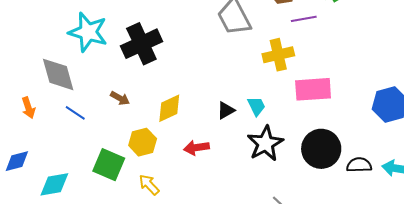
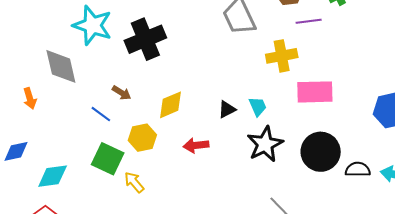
blue line: (75, 113) -> (101, 114), moved
yellow arrow: (149, 185) -> (134, 182), moved

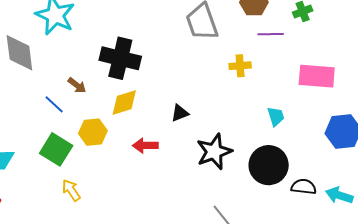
black cross: (145, 39) -> (120, 58), moved, turned 30
yellow cross: (282, 56) -> (240, 66), size x0.7
pink rectangle: (315, 92) -> (317, 76), moved
cyan trapezoid: (258, 106) -> (276, 116), moved
yellow arrow: (134, 182) -> (71, 190), moved

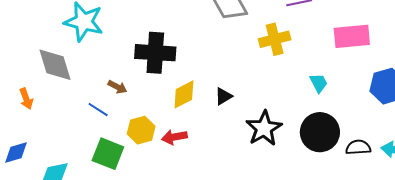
yellow cross: (240, 66) -> (275, 39), size x1.4
yellow diamond: (124, 103) -> (184, 94), moved
red arrow: (145, 146) -> (174, 137), moved

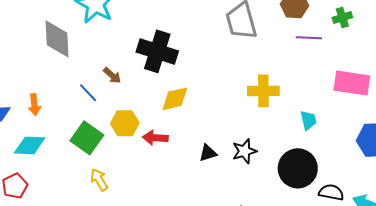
yellow cross: (275, 39) -> (263, 91), moved
black triangle: (223, 96) -> (208, 153), moved
orange arrow: (26, 99) -> (34, 105), moved
black star: (264, 128) -> (244, 151), size x0.7

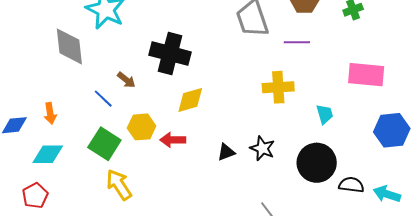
purple line: (309, 38) -> (297, 42), moved
black star: (244, 151) -> (262, 148), turned -30
yellow arrow: (99, 180) -> (119, 185), size x1.4

